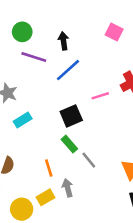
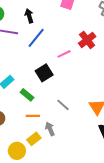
green rectangle: (69, 144) -> (27, 95), moved
orange line: (49, 168) -> (33, 116), turned -64

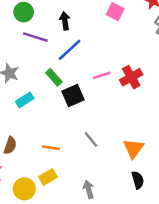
red cross: (87, 40) -> (131, 77), moved
green rectangle: (27, 95) -> (54, 77), moved
gray arrow: (50, 129) -> (89, 189), moved

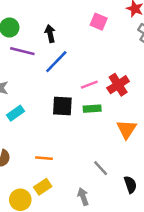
green rectangle: (54, 77) -> (92, 109), moved, turned -49
black square: (73, 96) -> (62, 106), turned 30
gray line: (91, 140) -> (101, 168), moved
orange triangle: (133, 148) -> (127, 129), moved

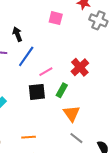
pink line: (89, 85) -> (46, 72), moved
green rectangle: (92, 109) -> (62, 90), turned -48
orange triangle: (127, 129) -> (72, 113), moved

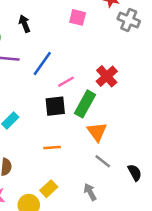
black arrow: (17, 34) -> (24, 24), moved
green rectangle: (62, 90) -> (85, 104), size x1.5
orange line: (29, 137) -> (52, 147), moved

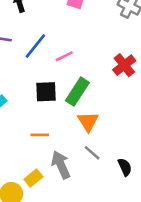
red cross: (107, 76) -> (124, 65), moved
pink line: (66, 82) -> (64, 56), moved
gray arrow: (90, 192) -> (61, 165), moved, size x1.5

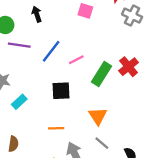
green rectangle: (77, 92) -> (101, 74), moved

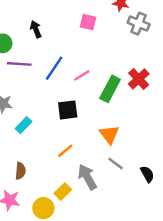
orange line: (56, 128) -> (65, 151), turned -35

